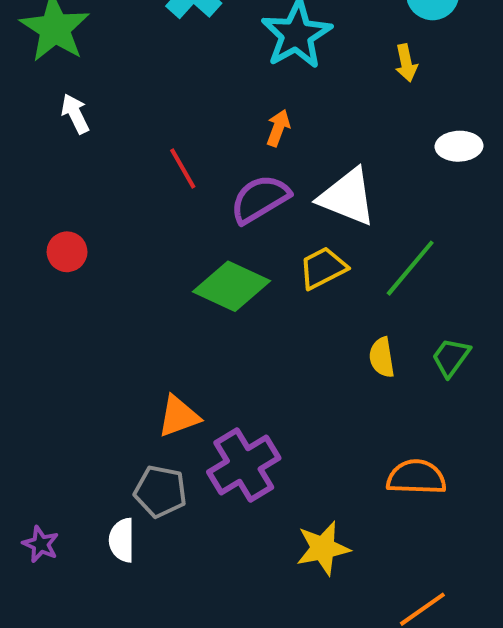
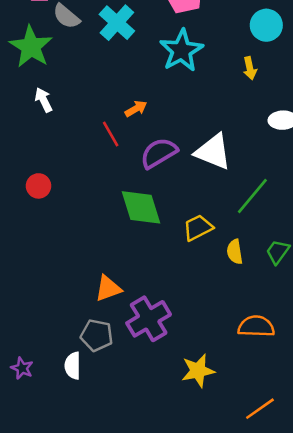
orange arrow: (278, 128) -> (136, 109), moved, turned 40
yellow trapezoid: (323, 268) -> (198, 228), moved
green diamond: (232, 286) -> (141, 207), turned 48

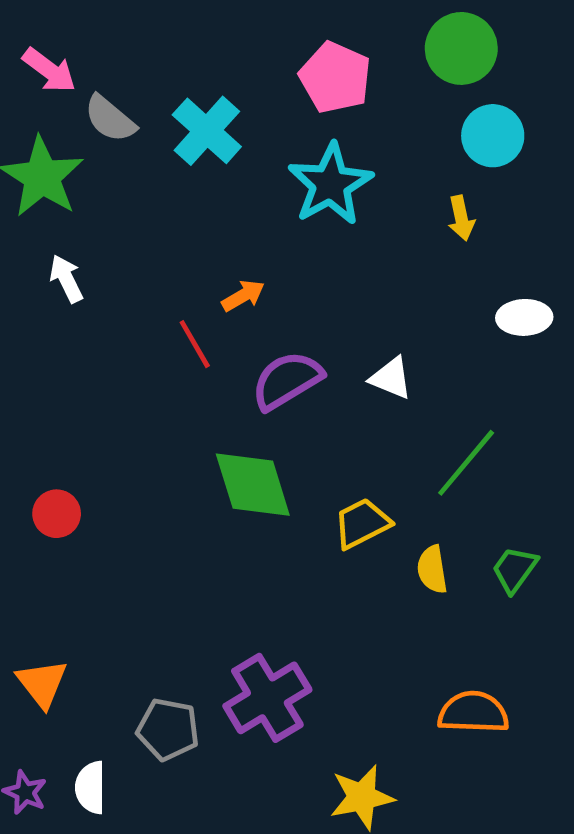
white triangle: (213, 152) -> (391, 378), size x0.6
red circle: (38, 186) -> (57, 514), moved
orange triangle: (108, 288) -> (42, 683), moved, turned -48
white semicircle: (73, 366) -> (91, 788), moved

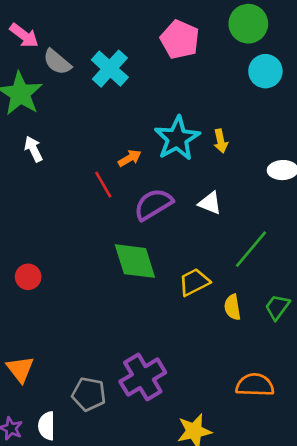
cyan star: (330, 184) -> (177, 138), moved
yellow arrow: (461, 218) -> (221, 141), moved

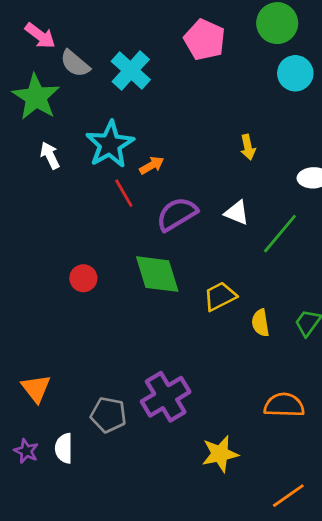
cyan star: (177, 138) -> (110, 144), moved
green line: (251, 249) -> (280, 234), moved
red circle: (28, 277) -> (83, 278), moved

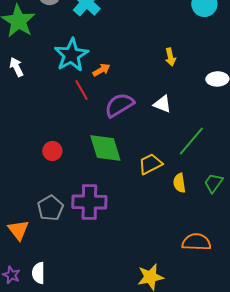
white arrow: (50, 156) -> (16, 67), moved
green line: (280, 234) -> (191, 141), moved
purple cross: (166, 397) -> (89, 202), moved, turned 32
gray pentagon: (108, 415) -> (50, 208), moved, turned 30

